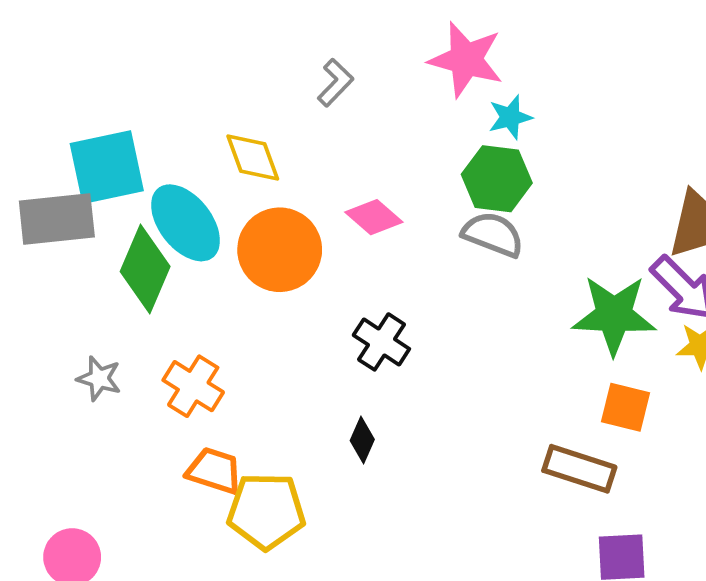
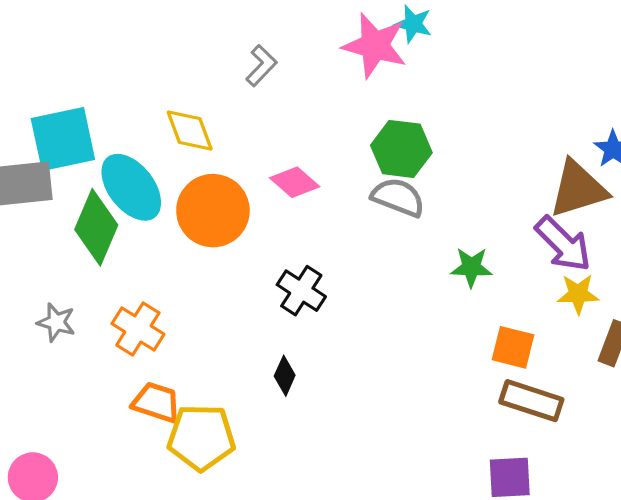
cyan star: (510, 117) -> (413, 24), moved, turned 30
green star: (614, 315) -> (471, 267), moved, size x0.6
brown rectangle: (579, 469) -> (531, 401), moved

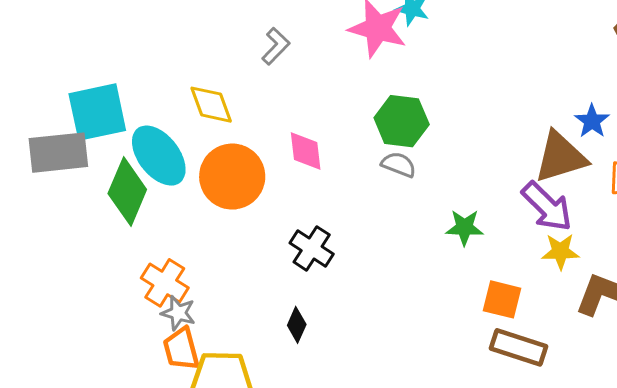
pink diamond: (295, 182) -> (306, 151), turned 42
gray semicircle: (398, 197) -> (399, 165), size x0.7
gray star: (56, 322) -> (178, 313), moved
orange trapezoid: (156, 402) -> (181, 349), turned -123

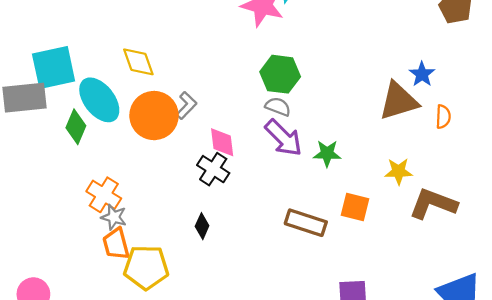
gray L-shape: (276, 46) -> (186, 105), moved
pink diamond: (306, 151) -> (222, 142), moved
green diamond: (127, 192) -> (76, 127), size x0.7
purple arrow: (547, 207) -> (284, 138), moved
brown rectangle: (518, 347) -> (306, 223), moved

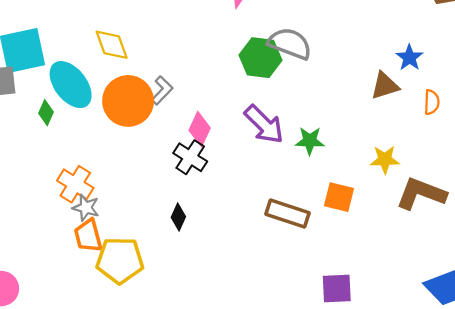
brown triangle: (399, 101) -> (385, 86), size x0.7
gray semicircle: (278, 107) -> (290, 44), moved, size x1.6
green diamond: (76, 127) -> (46, 113), size x0.7
pink diamond: (222, 142) -> (200, 129), turned 32

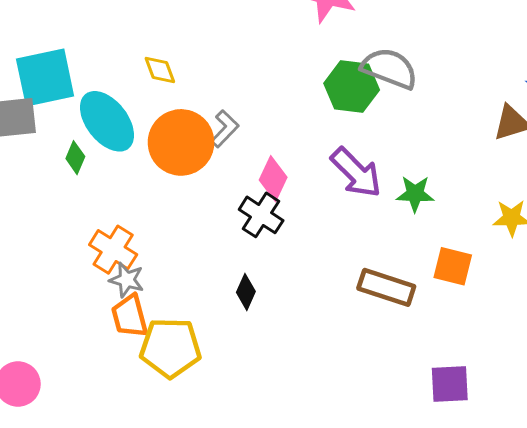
yellow diamond: (112, 45) -> (160, 70), size x0.7

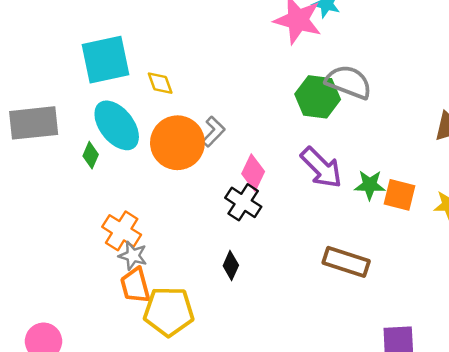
cyan square: (45, 78) -> (106, 60), moved
orange square: (453, 266) -> (399, 195), moved

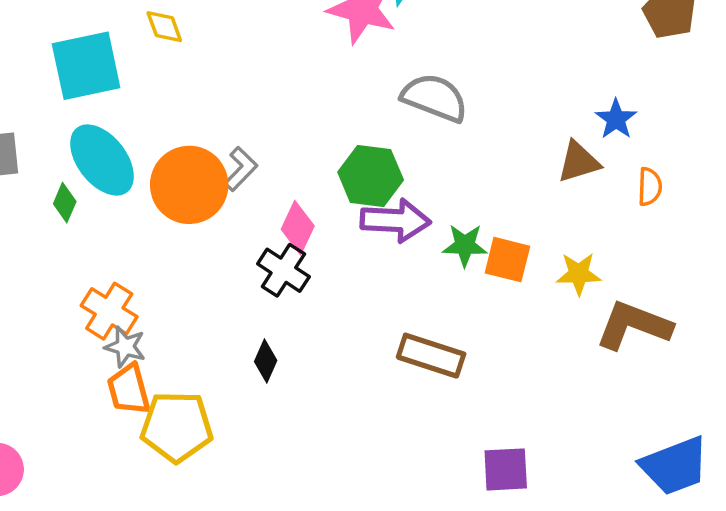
yellow diamond: (160, 83) -> (164, 27), moved
green hexagon: (318, 97) -> (371, 176), moved
purple arrow: (321, 168) -> (395, 220), turned -42

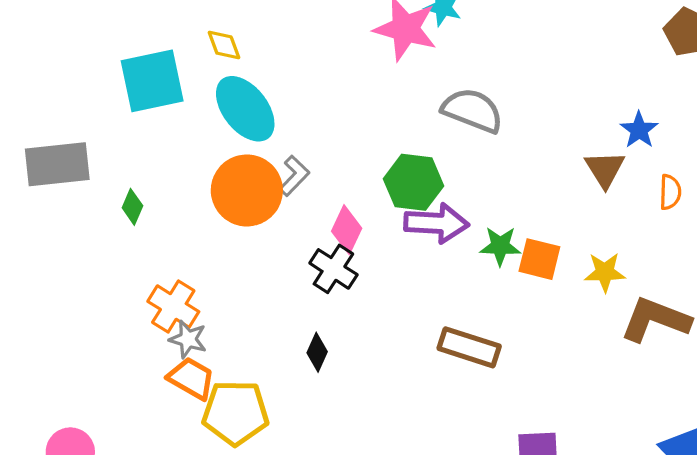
cyan ellipse: (102, 160) -> (245, 109), moved
brown triangle: (579, 162) -> (605, 169), turned -45
orange trapezoid: (129, 389) -> (191, 378), turned 135

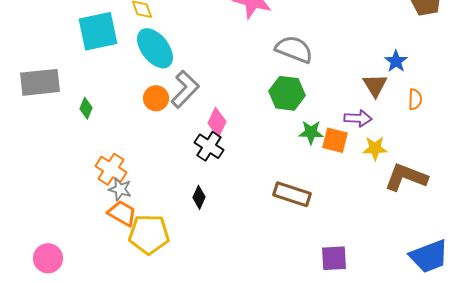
gray L-shape: (294, 176) -> (185, 89), size x1.5
green hexagon: (414, 182) -> (287, 93), moved
orange circle: (247, 190) -> (156, 98), size x0.6
purple arrow: (436, 223) -> (358, 118), moved, size x0.7

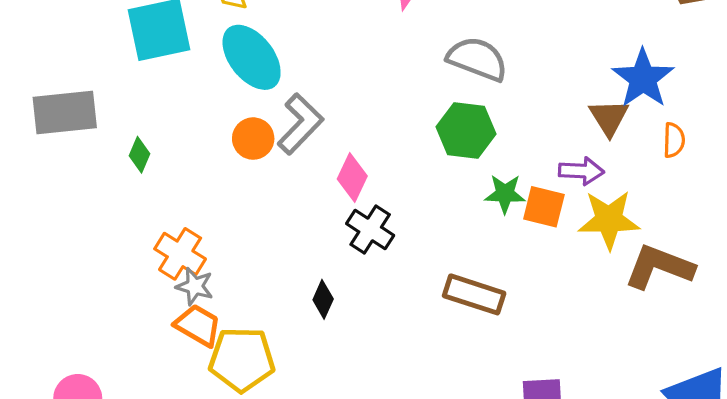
blue star: (396, 61) -> (643, 78), size x1.6
black cross: (209, 146) -> (370, 230), moved
yellow star: (375, 148) -> (609, 220), size x1.5

